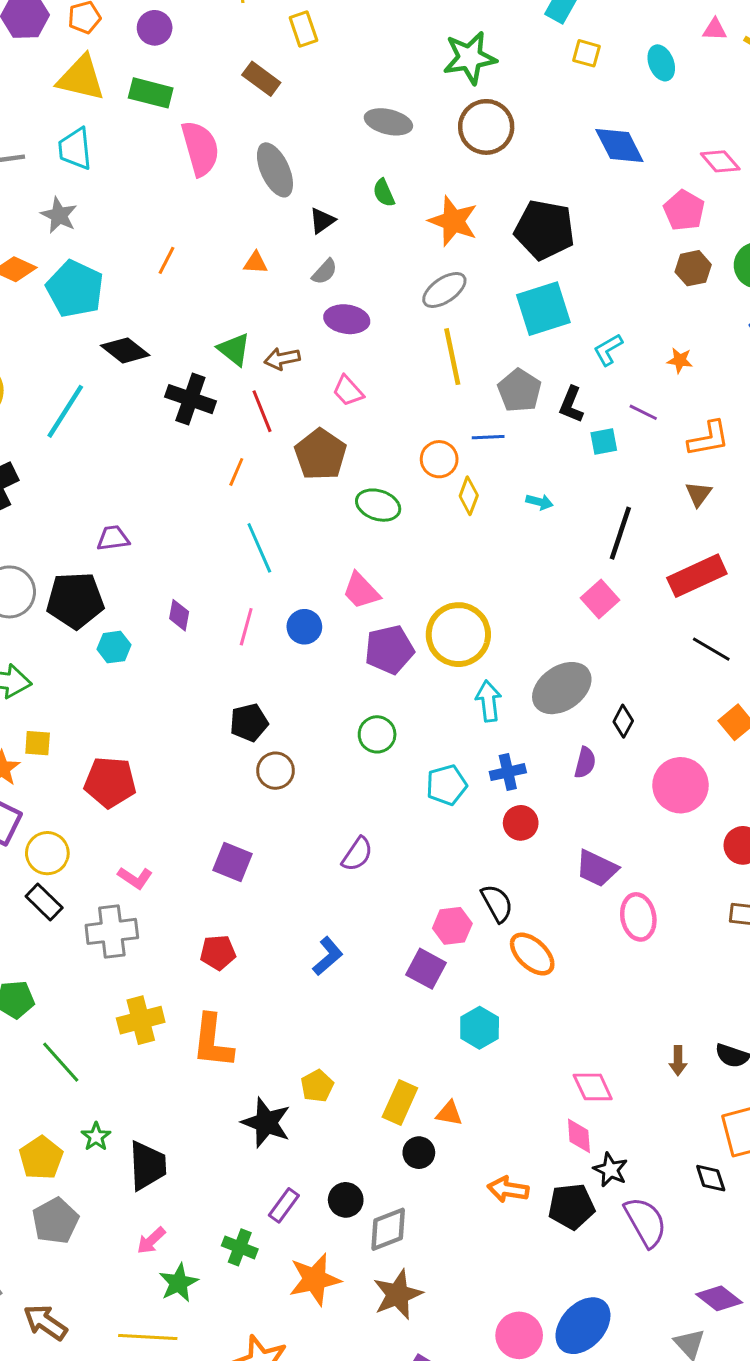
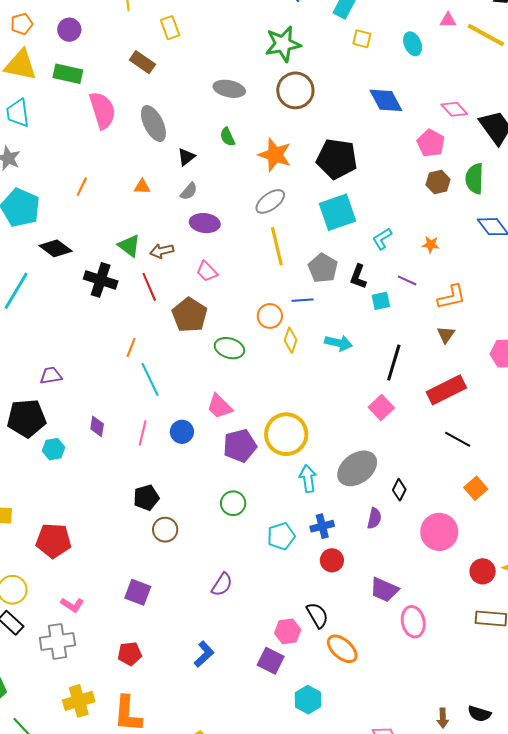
orange line: (236, 472) -> (131, 347), moved
cyan arrow: (539, 502) -> (339, 343), size x1.5

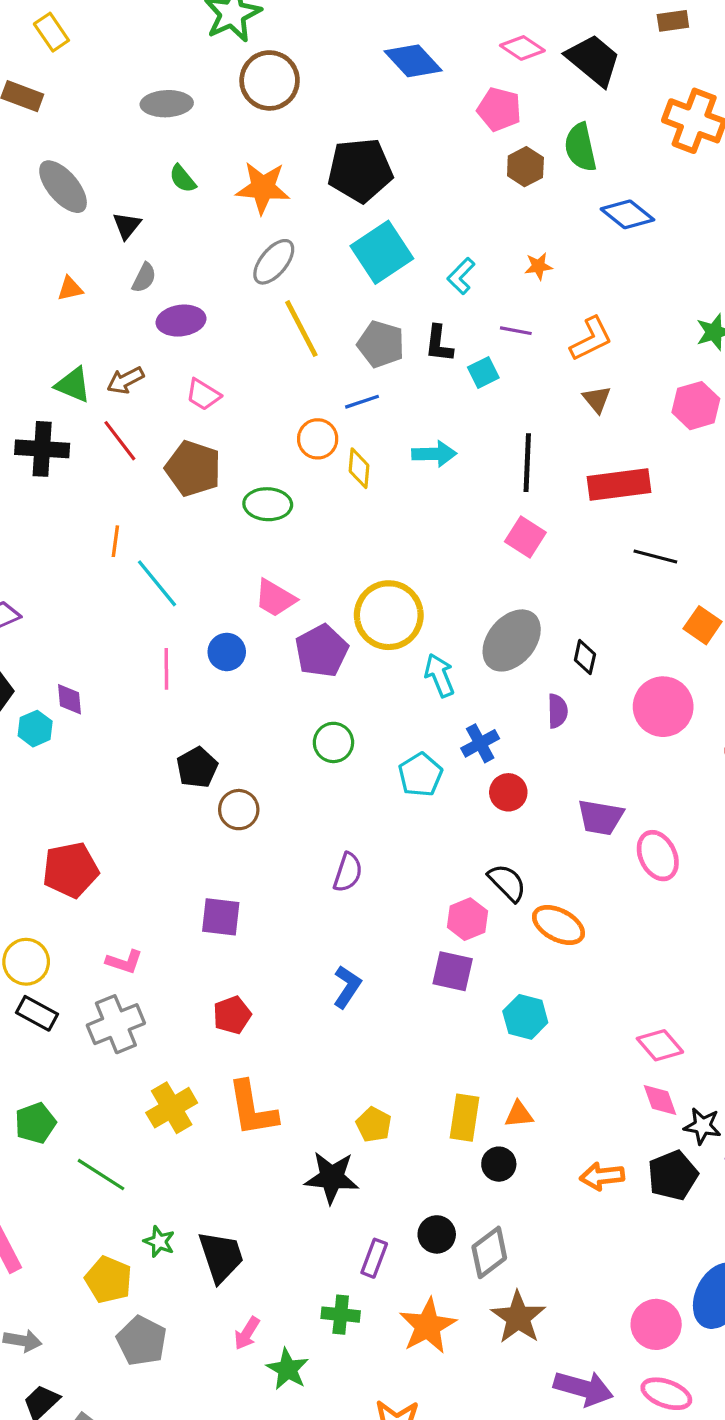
red rectangle: (446, 390) -> (619, 485), turned 33
purple diamond: (97, 426) -> (69, 699), moved

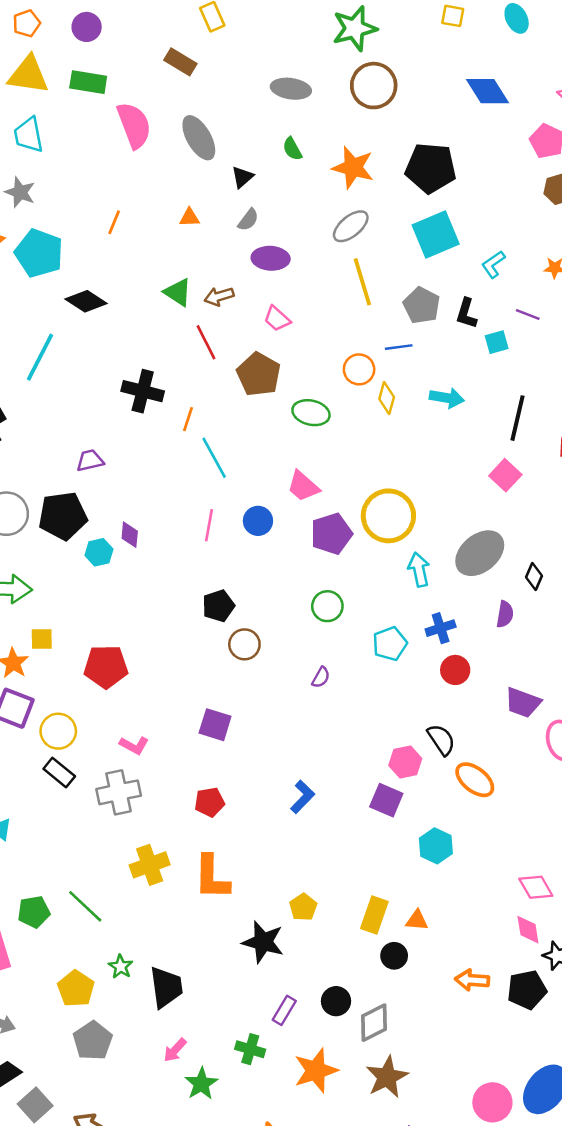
black cross: (42, 449) -> (143, 391), moved
purple semicircle: (348, 872) -> (321, 677), moved, size x0.7
green pentagon: (35, 1123) -> (34, 912), moved

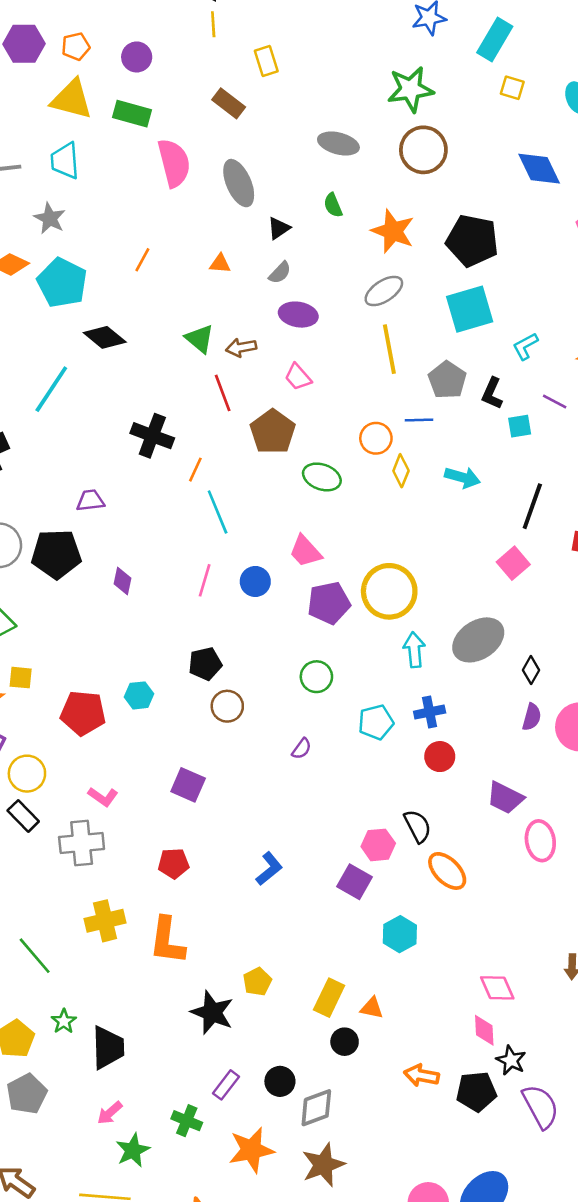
cyan hexagon: (99, 552) -> (139, 695), moved
purple semicircle: (505, 614) -> (532, 717), moved

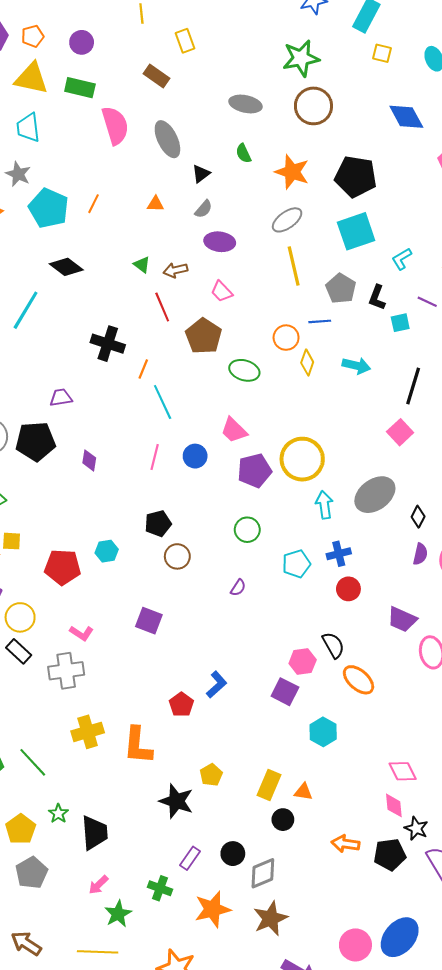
cyan pentagon: (62, 283) -> (49, 208), moved
green triangle: (200, 339) -> (142, 265), size x0.7
red pentagon: (174, 863) -> (181, 705), moved, turned -30

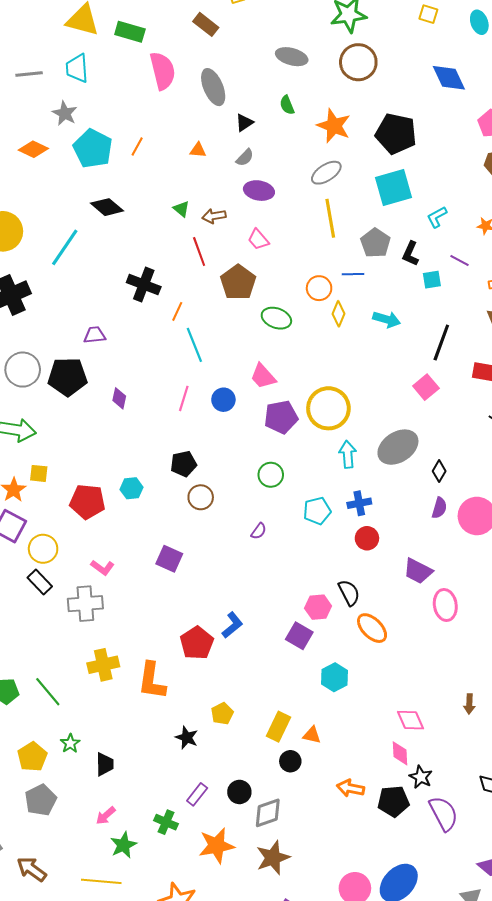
red pentagon: (181, 705) -> (197, 643), size x1.4
black star: (176, 801) -> (187, 738), size x0.7
black trapezoid: (95, 833) -> (105, 764), size x0.7

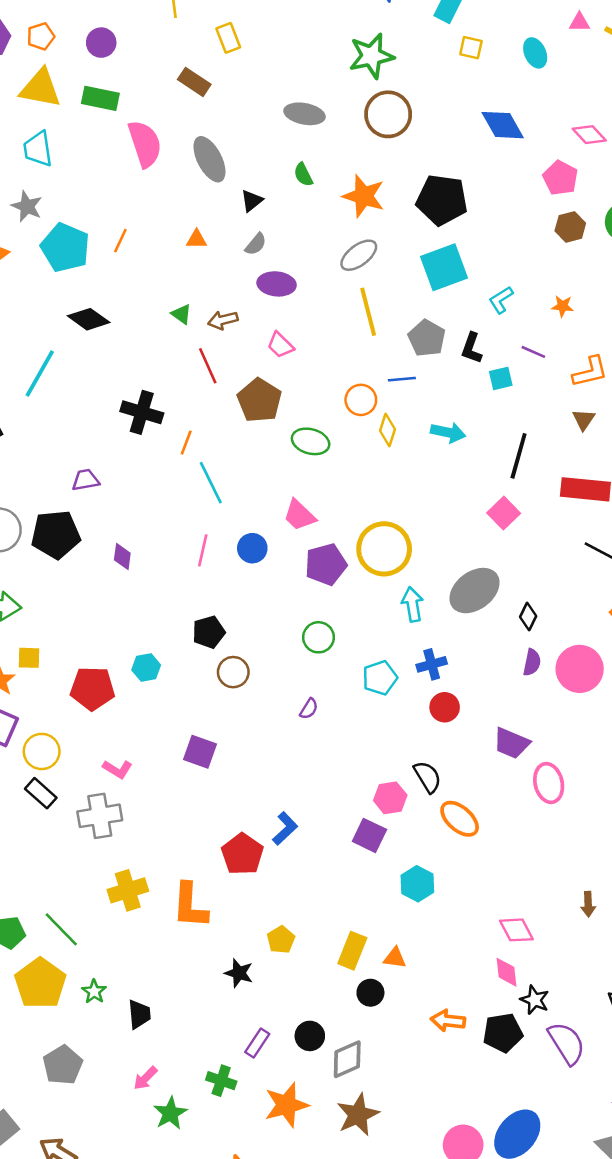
yellow pentagon: (32, 757) -> (40, 983), moved, size x1.4

